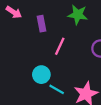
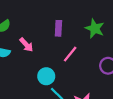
pink arrow: (14, 12) -> (26, 45), moved

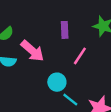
pink arrow: (26, 45) -> (32, 51), size x1.5

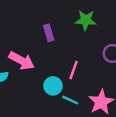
pink line: (80, 56) -> (74, 70), moved

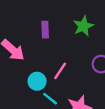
green star: (86, 20) -> (83, 26), turned 30

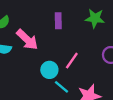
green star: (83, 26) -> (95, 18), turned 30

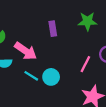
pink line: (72, 61) -> (85, 64), moved
cyan line: (62, 87) -> (31, 76), moved

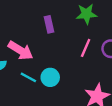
pink line: (85, 64) -> (86, 48), moved

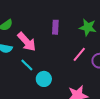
cyan circle: (50, 77) -> (44, 79), moved

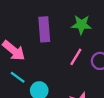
purple rectangle: (55, 27) -> (44, 29), size x1.5

